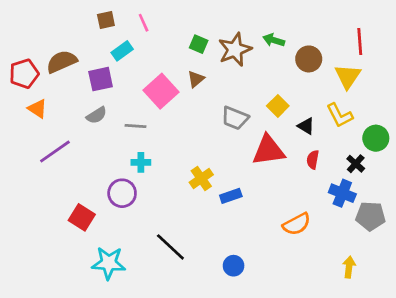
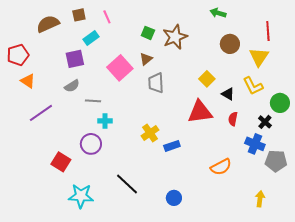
green arrow: (274, 40) -> (218, 13), moved
brown semicircle: (62, 62) -> (48, 24), moved
gray trapezoid: (235, 118) -> (156, 83), moved, turned 65
gray line: (135, 126) -> (93, 101), moved

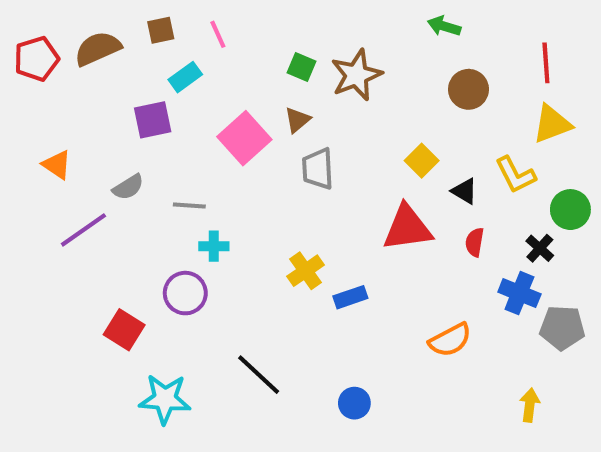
red pentagon: (18, 55) -> (37, 59), moved
yellow triangle: (259, 57) -> (552, 124), moved, turned 35
gray semicircle: (72, 86) -> (128, 187), moved

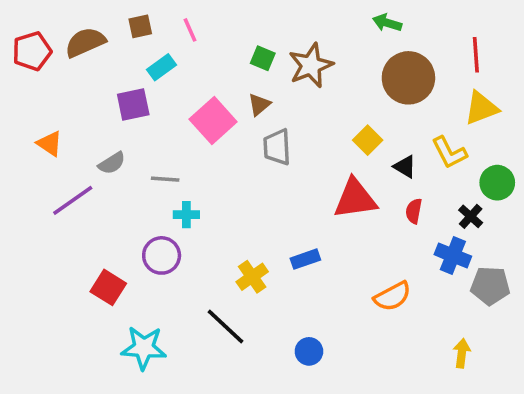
brown circle: (469, 89) -> (408, 78), size x1.5
yellow cross: (305, 271) -> (252, 277), moved

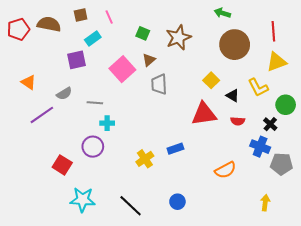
brown semicircle: (85, 42) -> (49, 24), turned 35
green square: (263, 58) -> (143, 33), moved
red semicircle: (414, 211) -> (238, 121), turned -96
black line: (225, 327) -> (131, 206), moved

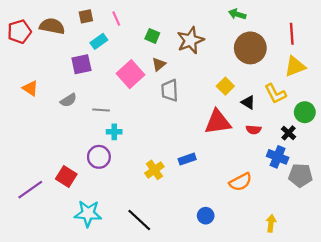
purple line: (42, 115) -> (30, 190), moved
blue circle: (177, 202) -> (206, 216), moved
yellow arrow: (265, 203) -> (271, 223), moved

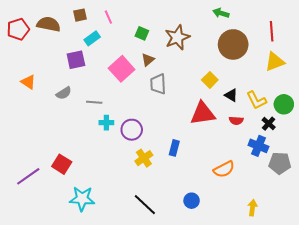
yellow L-shape: (275, 94) -> (256, 100), moved
purple circle: (99, 157) -> (132, 130), moved
blue rectangle: (187, 159) -> (174, 148), turned -56
black line: (139, 220) -> (145, 205), moved

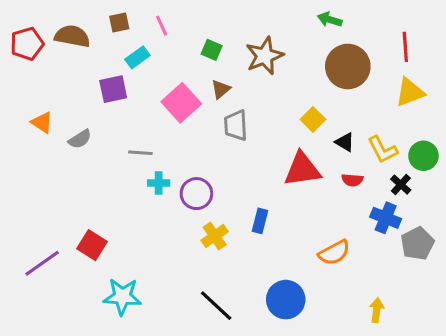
gray semicircle: (64, 93) -> (80, 139), moved
gray pentagon: (280, 163) -> (417, 244), turned -30
blue circle: (192, 201) -> (286, 300), size x1.6

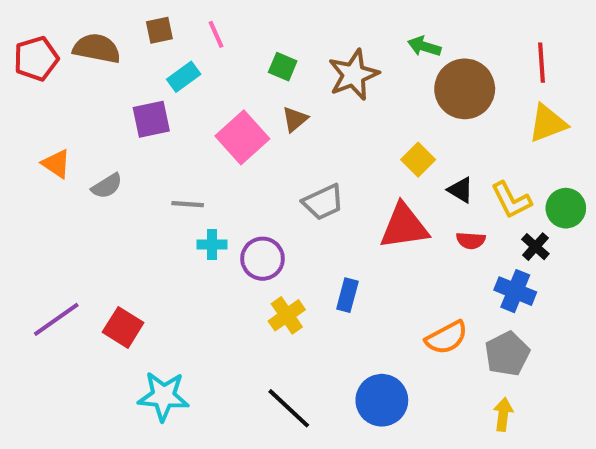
green arrow: (330, 20) -> (424, 46), moved
gray trapezoid: (236, 125) -> (323, 202), moved, turned -112
gray pentagon: (417, 244) -> (507, 354), moved
purple line: (42, 263) -> (56, 319), moved

